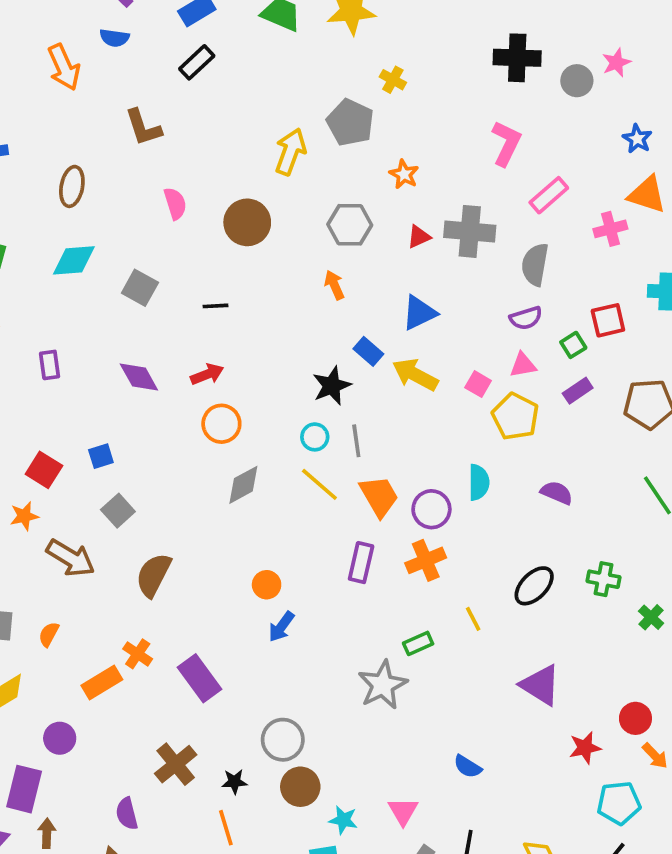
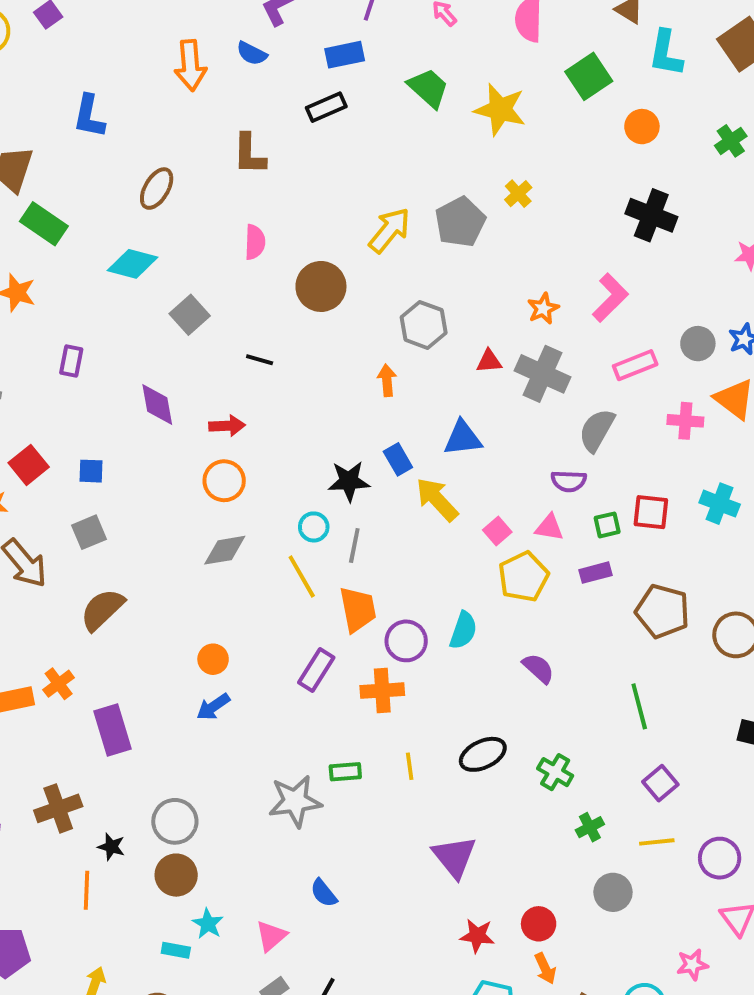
gray circle: (577, 81) -> (698, 344), moved
orange star: (404, 174) -> (543, 309), moved
blue semicircle: (468, 767) -> (324, 893), moved

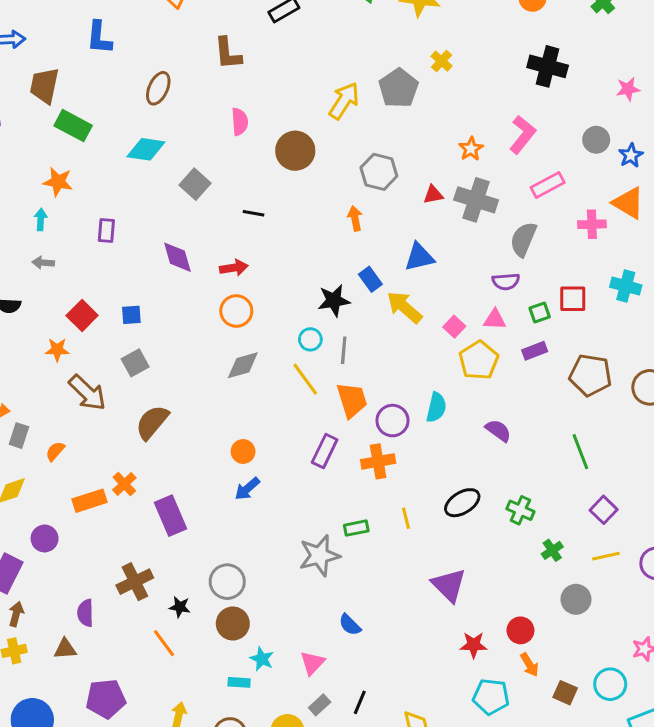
gray circle: (698, 344) -> (596, 140), moved
orange line: (86, 890) -> (164, 643), turned -32

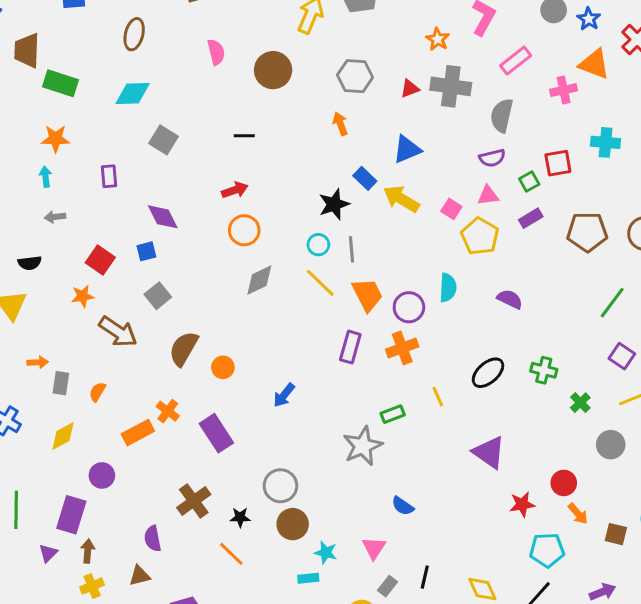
gray square: (195, 184) -> (164, 140), moved
purple diamond: (177, 257) -> (163, 217), moved
orange circle: (243, 451) -> (223, 367), moved
green line: (580, 452) -> (612, 303), moved, turned 68

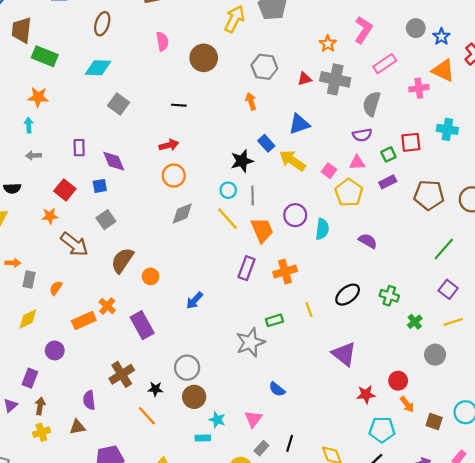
purple rectangle: (109, 176) -> (79, 148), moved
purple circle: (409, 307) -> (295, 215), moved
purple rectangle: (71, 515) -> (30, 378), size x0.7

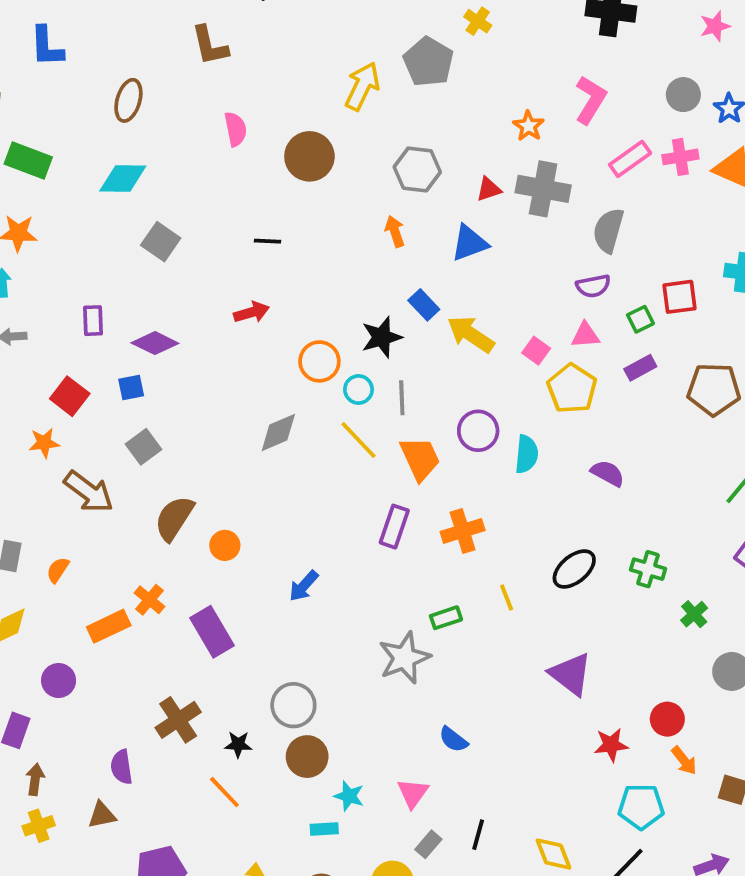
pink cross: (419, 88) -> (680, 157), moved
blue triangle: (299, 124) -> (470, 243), moved
purple diamond: (114, 161) -> (155, 343), turned -40
orange circle: (174, 176) -> (319, 361), moved

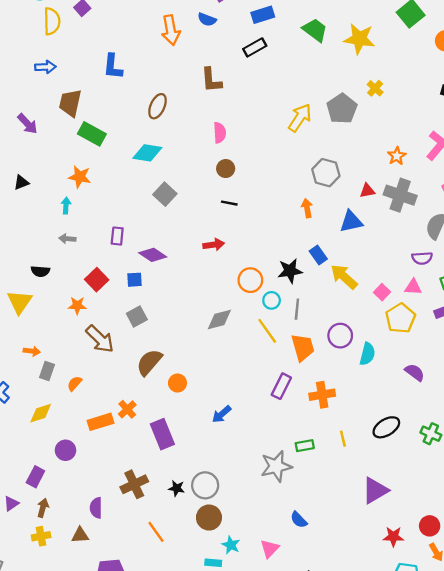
brown circle: (309, 156) -> (226, 169), moved, size x0.6
purple triangle: (571, 674) -> (375, 490), turned 44
black star: (238, 744) -> (177, 488), moved

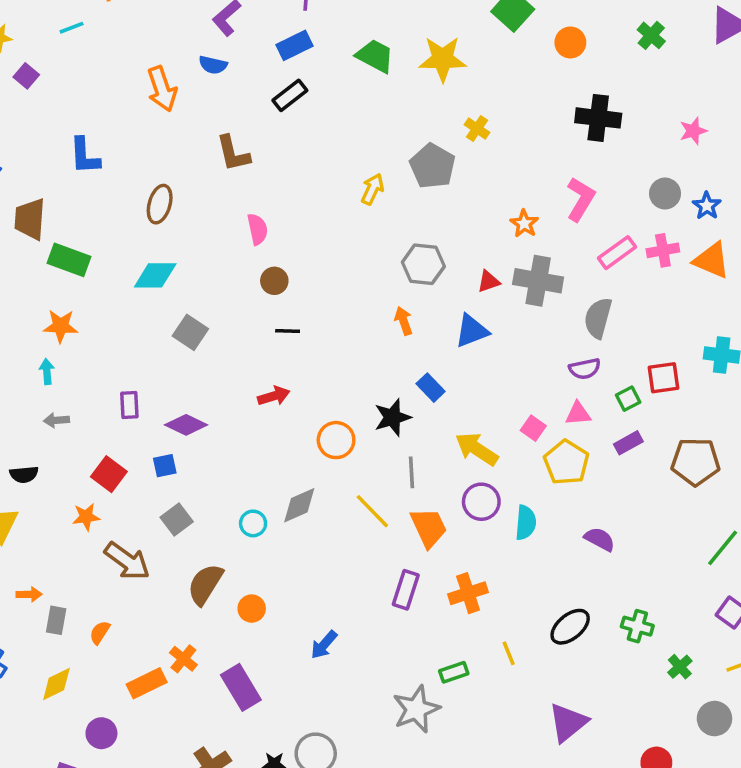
yellow arrow: (300, 118) -> (373, 189), size x0.7
yellow arrow: (344, 277) -> (477, 449), moved
cyan circle: (272, 300) -> (253, 523), moved

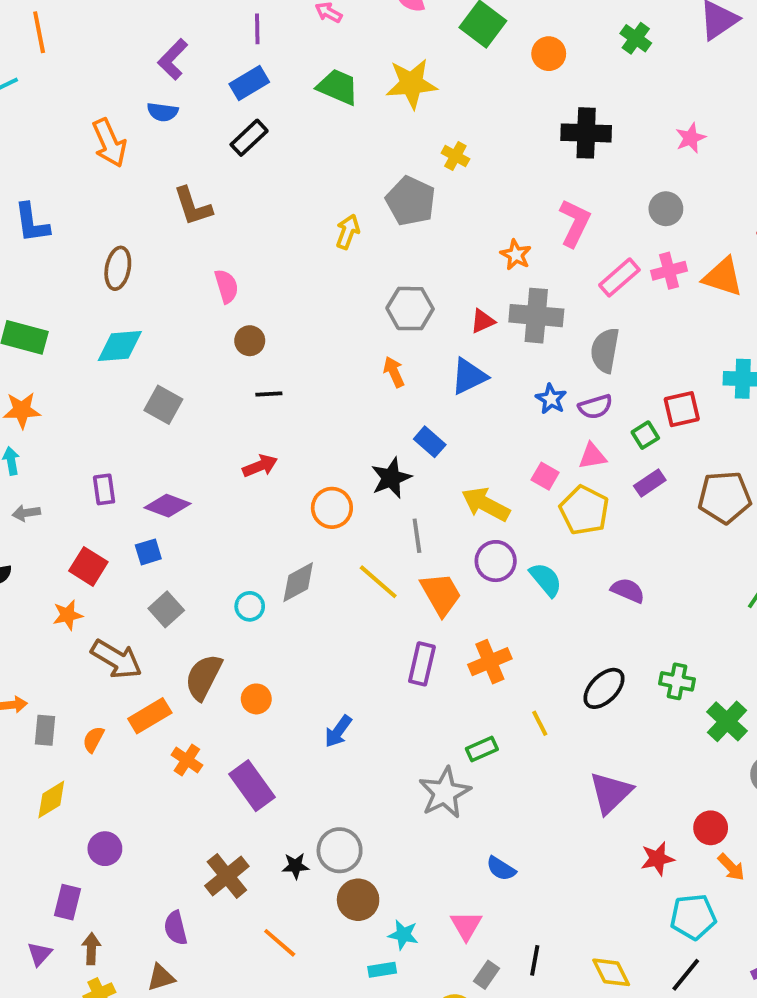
blue star: (707, 206) -> (551, 399), moved
cyan semicircle: (526, 523) -> (546, 580), turned -40
green cross: (680, 667) -> (727, 721), size x1.5
orange rectangle: (147, 683) -> (150, 716), moved

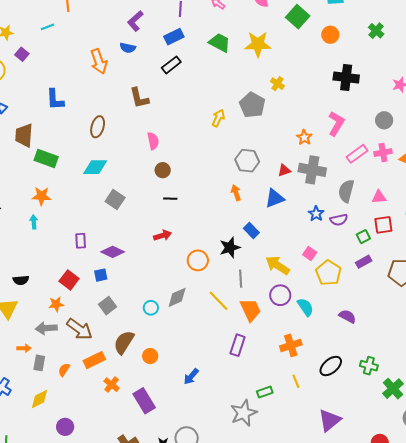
pink triangle: (592, 456) -> (379, 197), moved
gray arrow: (26, 513) -> (46, 328), moved, size x1.5
orange cross: (490, 662) -> (291, 345), moved

